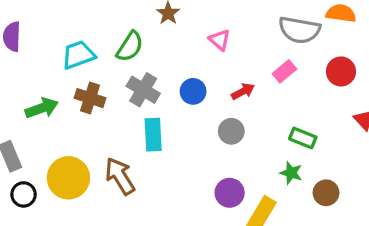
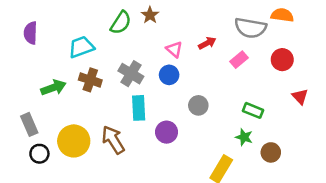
pink triangle: (220, 40) -> (174, 49), moved
green semicircle: (130, 47) -> (121, 23), moved
red arrow: (243, 91) -> (207, 43), moved
purple circle: (230, 193) -> (167, 132), moved

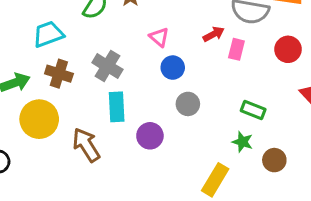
red arrow: (207, 43) -> (214, 34), moved
pink rectangle: (239, 60) -> (236, 49), turned -36
blue circle: (169, 75) -> (173, 68), moved
yellow circle: (74, 141) -> (39, 119), moved

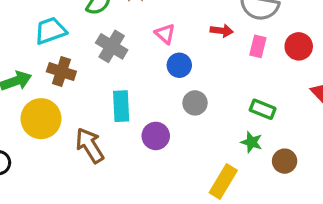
red arrow: (214, 34) -> (222, 31), turned 35
pink rectangle: (236, 49) -> (258, 46), moved
gray cross: (107, 66) -> (112, 46), moved

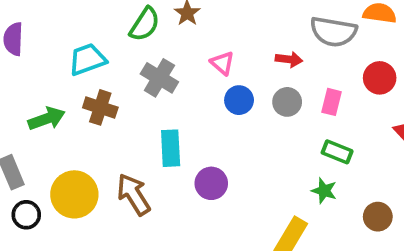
pink rectangle: (258, 46) -> (332, 102), moved
gray circle: (195, 103) -> (287, 102), moved
yellow circle: (41, 119) -> (74, 194), moved
brown circle: (285, 161) -> (378, 217), moved

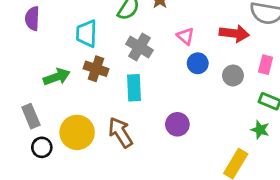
cyan trapezoid: (87, 59) -> (87, 33), turned -68
red arrow: (289, 59) -> (234, 33), size x1.5
gray circle: (287, 102) -> (233, 75), moved
cyan rectangle: (171, 148) -> (134, 88), moved

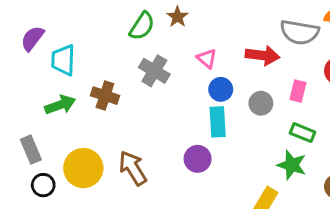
purple semicircle: (32, 19) -> (32, 38), turned 35
cyan trapezoid: (87, 33) -> (63, 60), moved
cyan rectangle: (134, 88) -> (218, 122), moved
green star: (260, 130) -> (292, 165), size x1.4

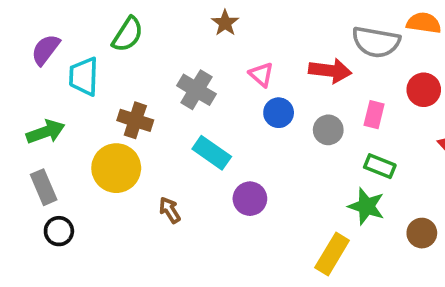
green semicircle: (142, 26) -> (128, 34), moved
green arrow: (60, 105) -> (46, 132), moved
cyan rectangle: (218, 122) -> (212, 153), moved, turned -52
yellow circle: (83, 168) -> (116, 168), moved
brown arrow: (133, 168) -> (170, 210), size x0.6

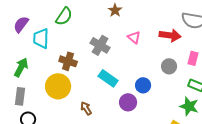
blue circle: (279, 113) -> (143, 85), moved
green arrow: (46, 132) -> (21, 67), turned -42
gray rectangle: (44, 187) -> (20, 96), turned 30

